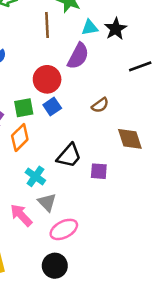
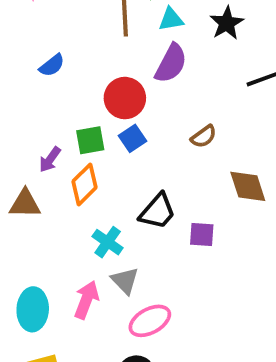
cyan triangle: (90, 28) -> (171, 19), moved
pink arrow: (21, 215) -> (86, 300), turned 65

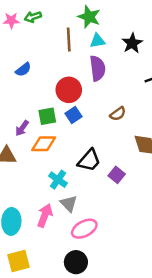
purple semicircle: (171, 63) -> (97, 68), turned -35
orange diamond: (85, 184) -> (44, 144), turned 45
purple square: (202, 234) -> (117, 175), turned 35

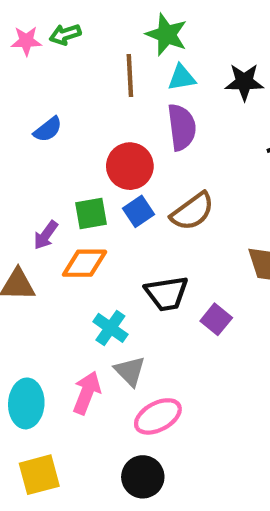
black star: (132, 43) -> (244, 82), turned 30
brown semicircle: (118, 114) -> (192, 211), moved, size x1.5
black trapezoid: (89, 160) -> (167, 293), turned 40

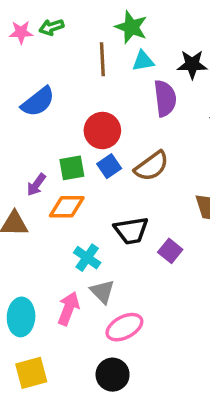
purple semicircle: (182, 127) -> (165, 98), moved
blue semicircle: (48, 129) -> (38, 102), size x1.5

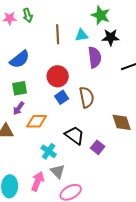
green arrow: (52, 27) -> (28, 15), turned -88
green star: (131, 27) -> (101, 15), moved
brown semicircle: (152, 166) -> (87, 97), turned -65
green square: (72, 168) -> (20, 88), moved
black trapezoid: (131, 231) -> (75, 135), turned -135

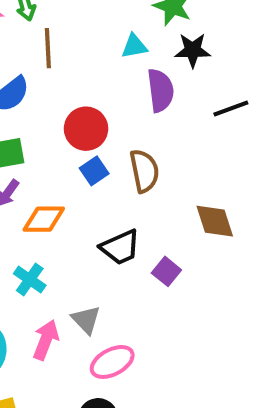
brown line: (58, 34) -> (48, 48), moved
black trapezoid: (75, 135) -> (120, 247), turned 120
cyan cross: (49, 151) -> (30, 280), moved

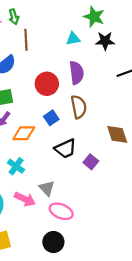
purple semicircle: (160, 90) -> (76, 73), moved
blue square: (94, 171) -> (51, 118), moved
pink arrow: (46, 340) -> (25, 199), turned 95
pink ellipse: (112, 362) -> (61, 211), turned 50

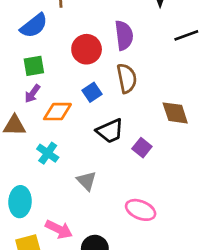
pink arrow: (25, 199) -> (59, 229), moved
pink ellipse: (61, 211) -> (141, 210), moved

